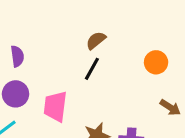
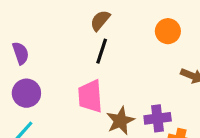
pink trapezoid: (55, 106) -> (90, 96), moved

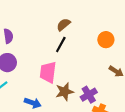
purple cross: (158, 118) -> (89, 95), turned -35

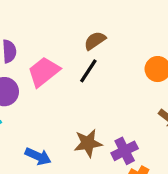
pink trapezoid: (48, 72) -> (44, 72), moved, turned 40

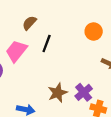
brown semicircle: (95, 41) -> (29, 23), moved

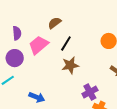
brown star: (58, 93) -> (70, 65), moved

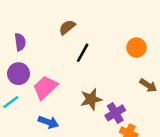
pink trapezoid: (39, 45) -> (45, 87), moved
brown star: (70, 65) -> (91, 99), moved

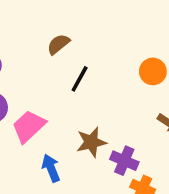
purple cross: (115, 113) -> (124, 161), turned -36
blue arrow: (48, 122) -> (51, 168), moved, turned -132

